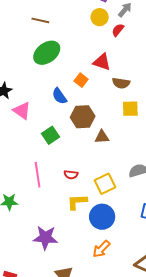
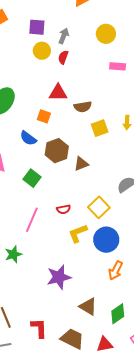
pink line: (38, 175) -> (32, 220), turned 50

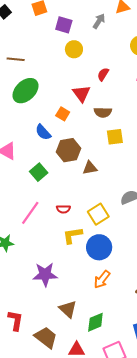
purple square: (37, 27) -> (64, 25), moved
gray arrow: (64, 36) -> (99, 21), moved
red semicircle: (63, 57) -> (103, 74), moved
red triangle: (58, 93) -> (81, 94), turned 42

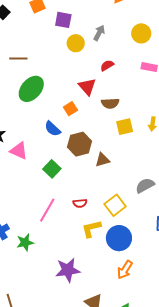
gray arrow: (99, 21) -> (99, 33), moved
red semicircle: (103, 74) -> (107, 65), turned 32
orange square: (63, 114) -> (70, 109), turned 32

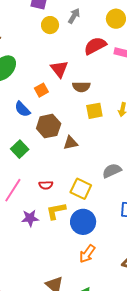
red semicircle: (107, 65) -> (95, 46), moved, size x1.6
yellow square: (115, 205) -> (81, 189), turned -30
purple star: (68, 270) -> (30, 218), moved, size x0.7

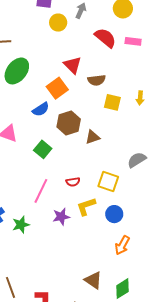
red semicircle: (95, 46) -> (105, 38), turned 75
orange square: (41, 90) -> (57, 88), size x1.5
blue semicircle: (22, 109) -> (41, 109), turned -72
yellow square: (94, 111) -> (112, 102), turned 30
blue circle: (83, 222) -> (114, 214), size x0.7

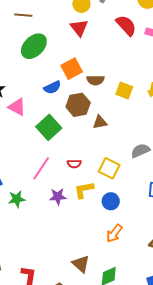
red triangle: (73, 65) -> (79, 28), moved
brown semicircle: (97, 80) -> (95, 80), moved
green square: (43, 149) -> (49, 127), size x1.4

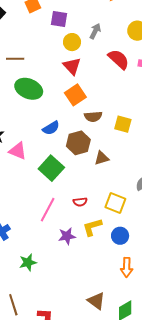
green ellipse: (34, 46) -> (29, 89), turned 72
orange square: (72, 69) -> (75, 95), moved
green star: (17, 199) -> (28, 262), moved
orange arrow: (114, 233) -> (127, 267), turned -30

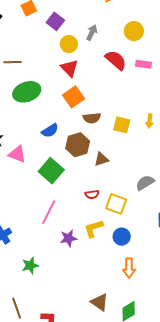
purple square: (59, 19) -> (55, 21), turned 30
green ellipse: (29, 89) -> (27, 92), turned -40
red semicircle: (80, 202) -> (92, 194), moved

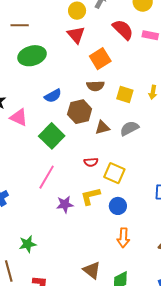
orange square: (74, 97) -> (100, 59), moved
gray semicircle: (145, 183) -> (129, 128), moved
green star: (30, 265) -> (28, 244), moved

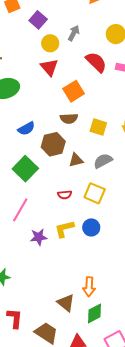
yellow square: (114, 173) -> (95, 193), moved
blue circle: (118, 206) -> (91, 227), moved
orange arrow: (123, 238) -> (89, 287), moved

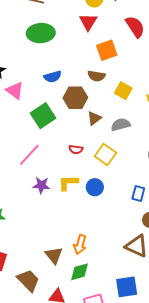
brown triangle: (76, 160) -> (94, 118), turned -35

